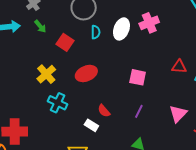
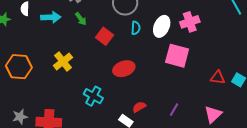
red triangle: (179, 67) -> (218, 77), moved
yellow cross: (46, 74) -> (63, 61), moved
pink square: (138, 77) -> (177, 56), moved, size x1.4
red semicircle: (104, 111) -> (139, 107), turned 96

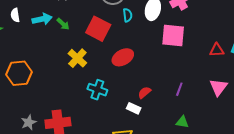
green arrow: (81, 19) -> (63, 24), moved
red square: (104, 36) -> (98, 29), size x1.4
yellow cross: (63, 61) -> (77, 58), moved

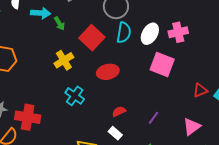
cyan semicircle: (127, 15) -> (124, 32), size x1.5
red triangle: (217, 50) -> (200, 90), turned -35
white rectangle: (134, 108) -> (115, 133), moved

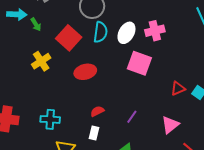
cyan cross: (75, 96) -> (50, 119), moved, turned -30
white rectangle: (115, 133) -> (94, 133), turned 64

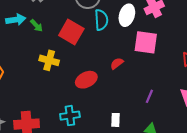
yellow cross: (41, 61) -> (49, 60), turned -30
red ellipse: (85, 72) -> (86, 80), moved
red semicircle: (97, 111) -> (117, 63), moved

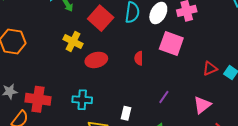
red semicircle: (117, 63) -> (139, 58), turned -64
red ellipse: (86, 80) -> (96, 60), moved

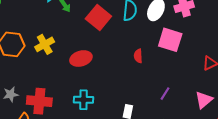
yellow cross: (73, 42) -> (45, 44), moved, turned 36
red ellipse: (96, 60) -> (81, 59), moved

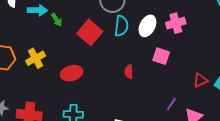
pink square: (170, 40) -> (161, 56), size x0.7
purple line: (165, 94) -> (171, 104), moved

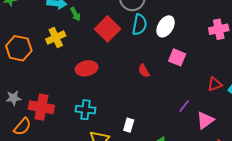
pink cross: (176, 23) -> (219, 29), moved
yellow cross: (36, 58) -> (56, 38), moved
red semicircle: (129, 72) -> (144, 71), turned -32

